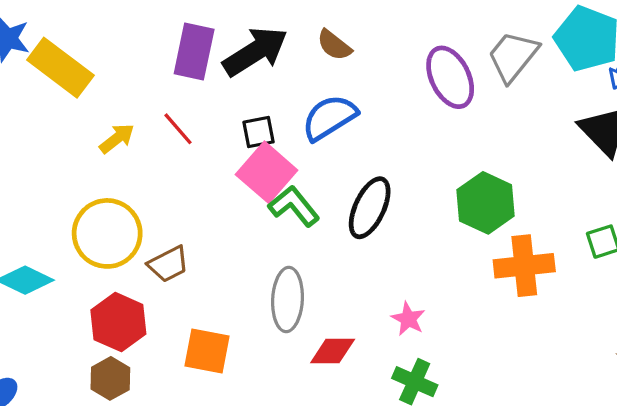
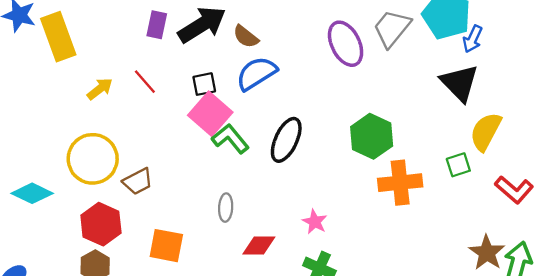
brown semicircle: (334, 45) -> (246, 37), moved
purple rectangle: (194, 52) -> (157, 25), size x0.7
yellow rectangle: (60, 68) -> (58, 37), turned 33
gray ellipse: (288, 299) -> (226, 208), size x0.6

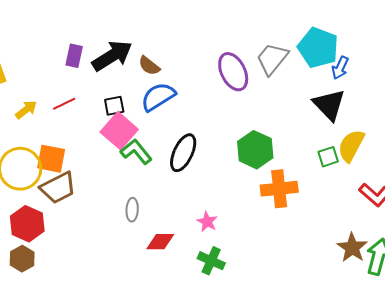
red line: (145, 82) -> (64, 104), turned -75
green square: (458, 165) -> (328, 157), moved
brown trapezoid: (138, 181) -> (58, 188), size x1.4
orange square: (166, 246) -> (51, 159), moved

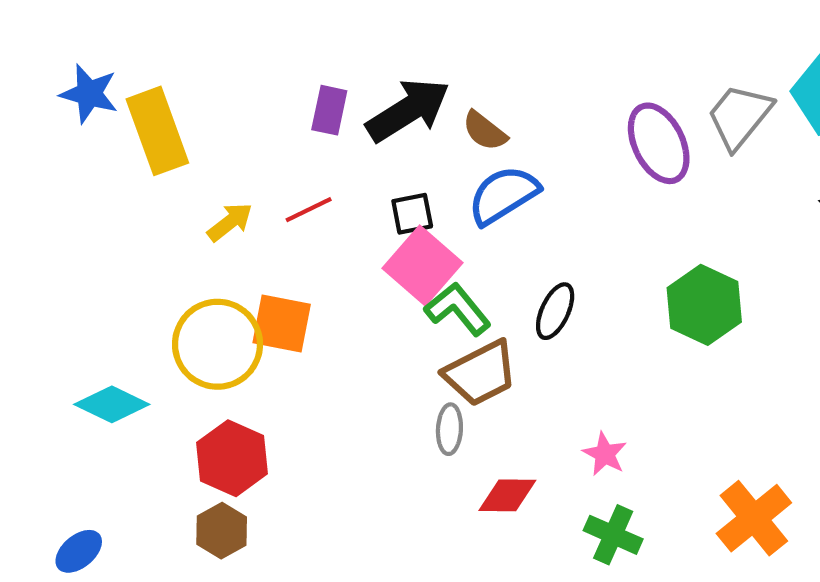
black ellipse: (183, 153) -> (555, 311), size x0.7
brown trapezoid: (58, 188) -> (481, 373), moved
orange cross: (279, 189) -> (754, 518), moved, turned -33

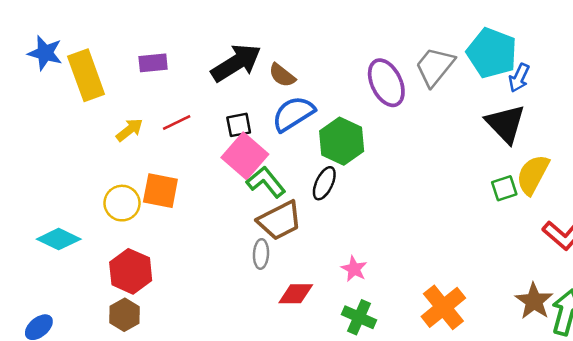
purple rectangle: (329, 110) -> (153, 63), moved, turned 72
green hexagon: (704, 305) -> (342, 141), moved
yellow circle: (217, 344) -> (122, 203), size x0.7

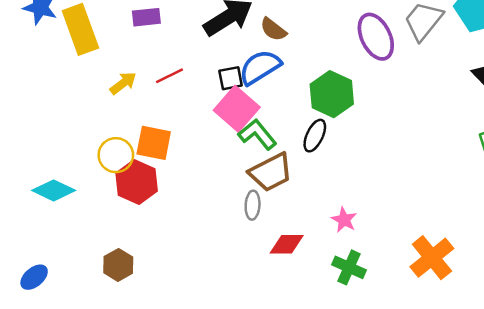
blue semicircle: (293, 114) -> (260, 67), moved
red hexagon: (131, 271) -> (137, 182), moved

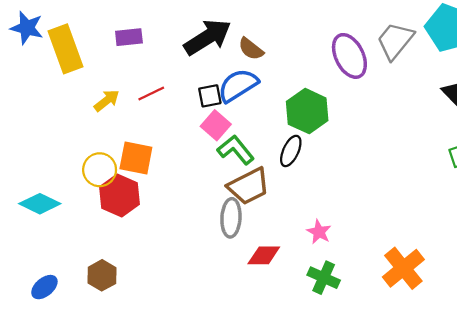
pink square: (237, 109) -> (216, 125), size x0.7
gray ellipse: (253, 205) -> (231, 218), size x1.4
blue ellipse: (34, 277) -> (44, 287), moved

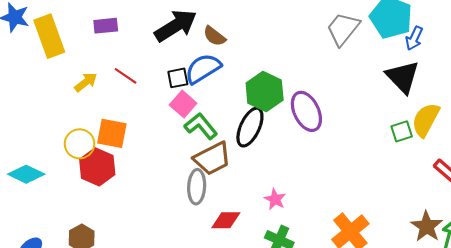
purple ellipse: (349, 56) -> (306, 111), moved
red line: (151, 93) -> (126, 76), turned 60
black ellipse: (291, 151) -> (250, 127), size x1.4

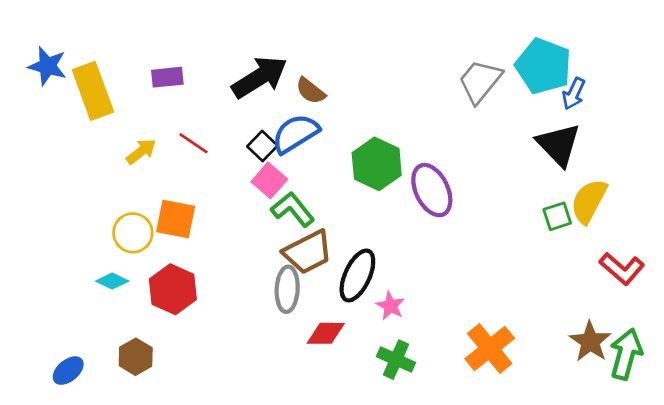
black square: (178, 78) -> (262, 146), turned -35
black ellipse: (250, 127) -> (357, 275), moved
red hexagon: (97, 167) -> (173, 289), moved
cyan diamond: (26, 174) -> (112, 281), moved, size x0.7

